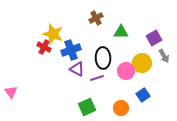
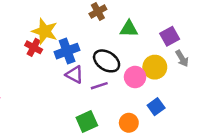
black ellipse: (103, 58) -> (107, 61), turned -55

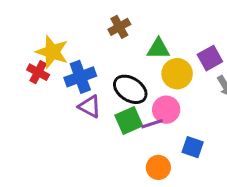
yellow circle: (155, 67) -> (177, 74), moved
purple line: (99, 86) -> (152, 124), moved
blue square: (156, 107) -> (193, 147), turned -35
green square: (87, 122) -> (129, 121), moved

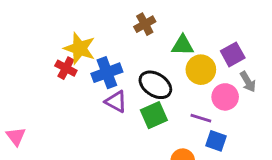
pink circle: (166, 110) -> (225, 97), moved
purple line: (152, 124) -> (201, 118), moved, turned 35

